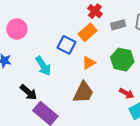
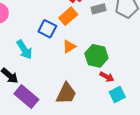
green hexagon: (122, 60) -> (96, 56), moved
brown trapezoid: (83, 92) -> (66, 93), moved

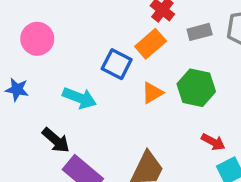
cyan arrow: (24, 50) -> (80, 98), turned -36
green hexagon: (96, 56) -> (196, 88), moved

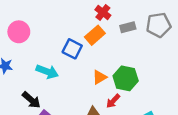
green hexagon: (196, 88) -> (126, 78), moved
orange triangle: (152, 93) -> (99, 77), moved
red arrow: (213, 142) -> (113, 101), moved, turned 105

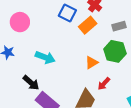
gray rectangle: (128, 27) -> (119, 26), moved
blue square: (72, 49) -> (67, 13), moved
green hexagon: (126, 78) -> (115, 51), moved

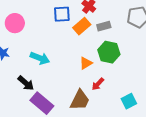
blue square: (67, 13) -> (62, 14), turned -30
gray rectangle: (119, 26) -> (104, 26), moved

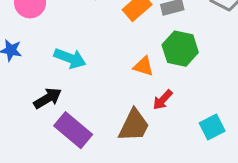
orange triangle: (86, 63) -> (143, 66), turned 48
black arrow: (26, 83) -> (48, 98), turned -72

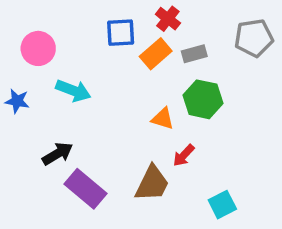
cyan arrow: (70, 58) -> (73, 91), moved
cyan square: (212, 127) -> (222, 205), moved

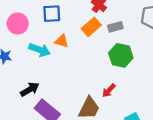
blue square: (121, 33) -> (52, 14), moved
orange triangle: (163, 119) -> (62, 41), moved

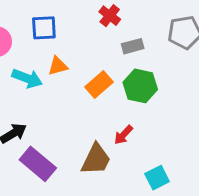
orange rectangle: (91, 27) -> (99, 84), moved
orange triangle: (62, 41) -> (58, 66), turned -32

